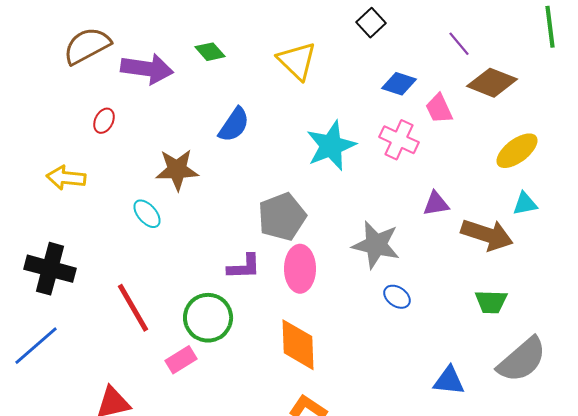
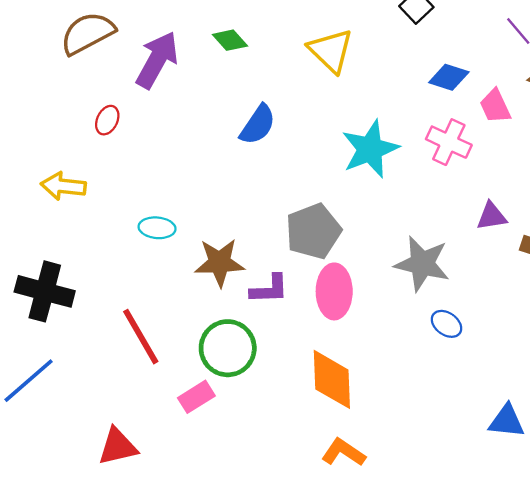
purple arrow: (147, 69) -> (157, 60), turned -69
brown star: (177, 170) -> (220, 263), moved
cyan ellipse: (147, 214) -> (157, 228), turned -44

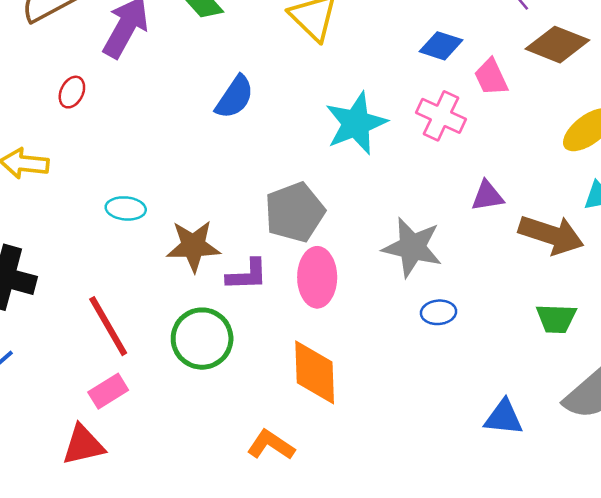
blue ellipse: (446, 324) -> (439, 312), turned -40
pink rectangle: (196, 397) -> (108, 391), moved
orange L-shape: (343, 452) -> (271, 445), moved

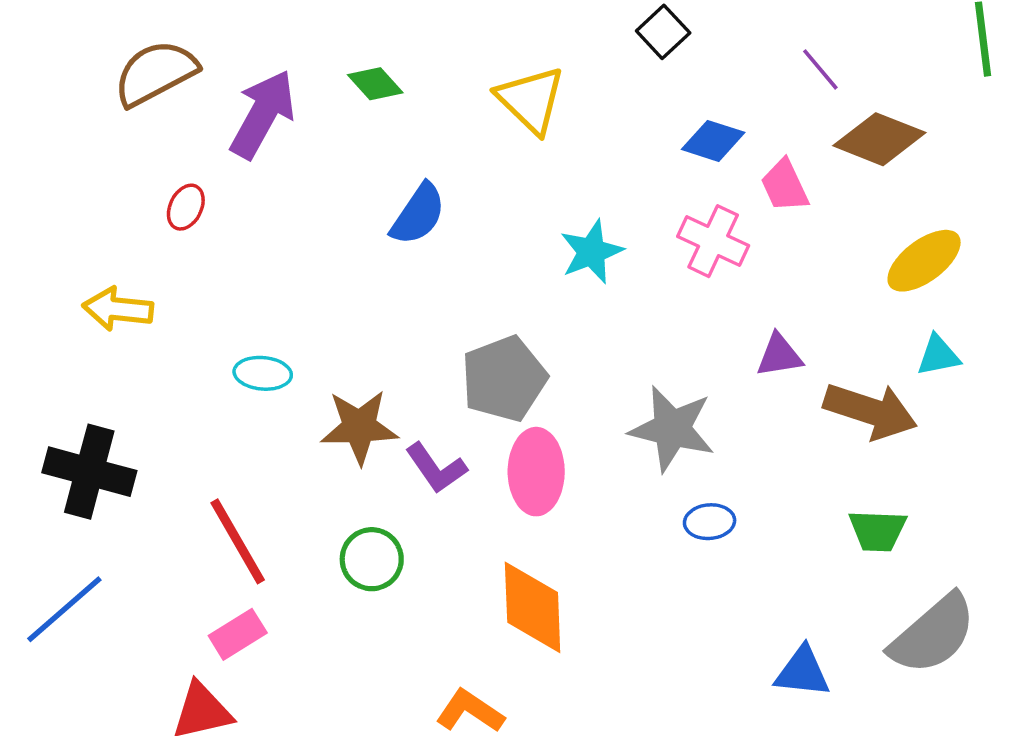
cyan star: (356, 123) -> (592, 252), size x0.7
purple L-shape: (247, 275) -> (436, 468), turned 57
green circle: (202, 339) -> (372, 559), size x0.7

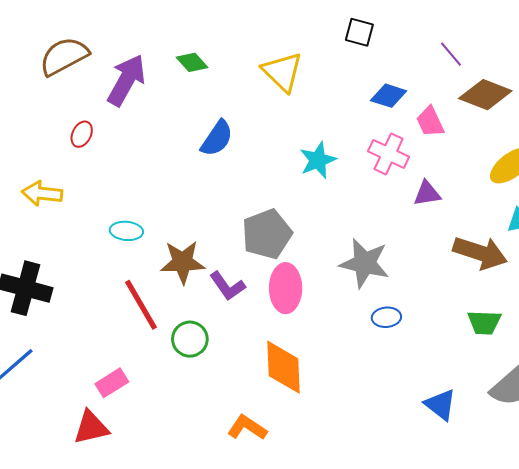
black square: (663, 32) -> (359, 32), turned -32
purple triangle: (779, 355) -> (427, 193), moved
red line: (238, 541) -> (141, 305), moved
blue triangle: (802, 672) -> (441, 405), turned 32

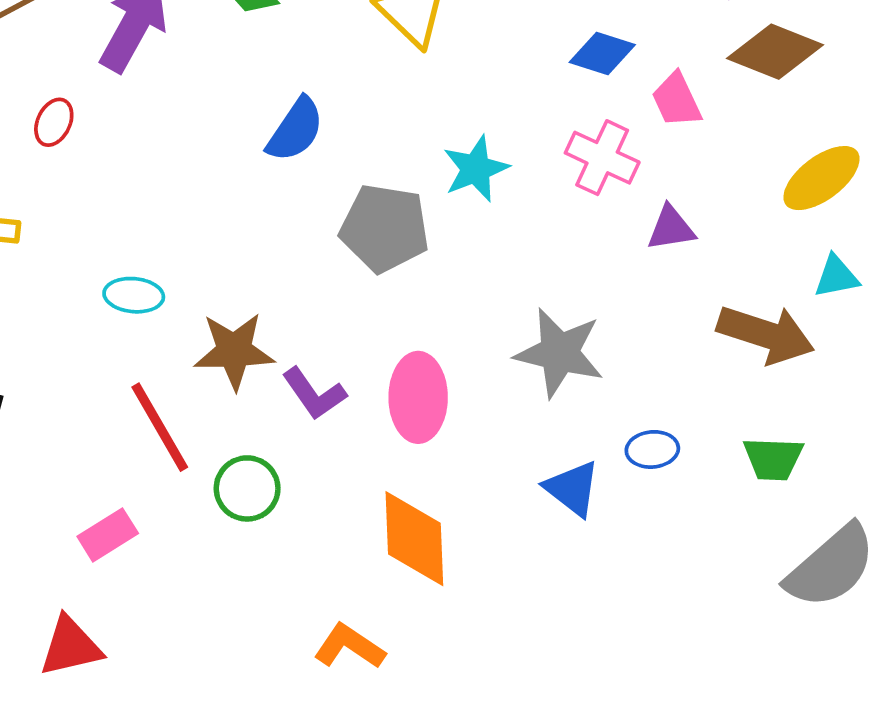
gray pentagon: (267, 234) -> (385, 228), moved, turned 30
blue ellipse: (386, 317) -> (652, 449), moved
pink rectangle: (112, 383) -> (108, 535), moved
blue triangle: (441, 405) -> (572, 488), moved

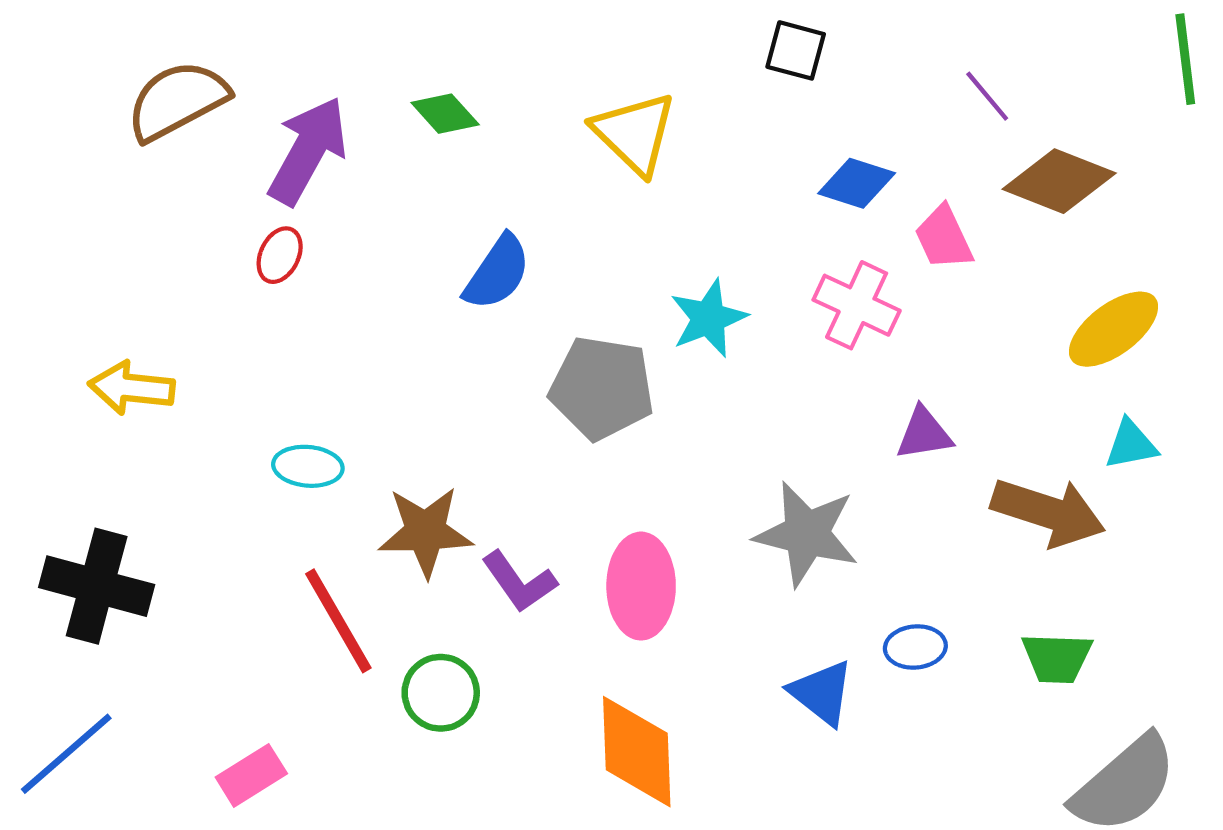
red ellipse: (54, 122) -> (280, 255), moved
purple triangle: (671, 228) -> (924, 434), moved
pink rectangle: (108, 535) -> (251, 775), moved

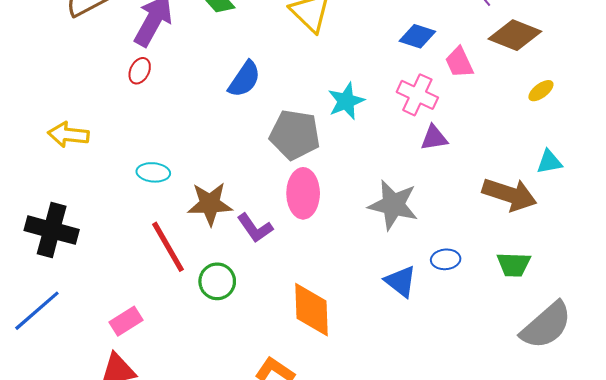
yellow ellipse: (1113, 329) -> (541, 91), moved, size x0.6
purple triangle: (924, 434) -> (434, 138), moved
pink ellipse: (641, 586) -> (303, 193), moved

